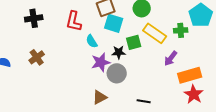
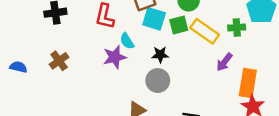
green square: (134, 42) -> (179, 25), moved
purple star: (101, 62) -> (115, 57), moved
orange rectangle: (190, 75) -> (248, 83), turned -65

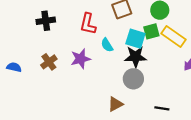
cyan square: (154, 19) -> (135, 39), moved
black star: (160, 55) -> (135, 57), size x1.5
purple star: (115, 57) -> (81, 59), moved

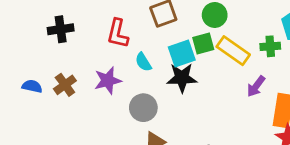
cyan square: (135, 39) -> (182, 53), turned -36
blue semicircle: (14, 67) -> (32, 86), moved
gray circle: (133, 79) -> (143, 108), moved

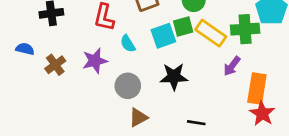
green cross: (270, 46) -> (245, 29), size x1.5
black star: (182, 78) -> (174, 77), moved
blue semicircle: (32, 86) -> (25, 49), moved

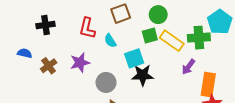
cyan square: (163, 36) -> (134, 58), moved
cyan semicircle: (128, 44) -> (110, 41), moved

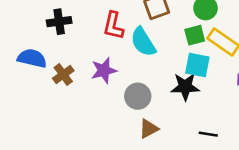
cyan semicircle: (110, 41) -> (143, 42), size x1.6
blue semicircle: (25, 53) -> (32, 58), size x1.5
cyan square: (134, 58) -> (197, 65), moved, turned 30

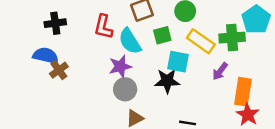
green square: (195, 35) -> (162, 35), moved
blue semicircle: (32, 58) -> (46, 56), moved
purple star: (104, 70) -> (120, 66), moved

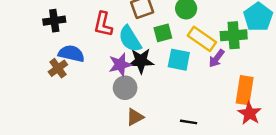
blue semicircle: (46, 56) -> (71, 54), moved
purple arrow: (220, 71) -> (217, 58), moved
black star: (167, 81) -> (141, 61), moved

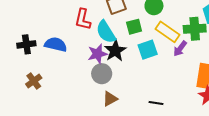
black cross: (54, 21) -> (26, 44), moved
cyan square: (179, 60) -> (148, 50), turned -30
black star: (141, 61) -> (115, 51), turned -30
brown cross: (58, 68) -> (34, 81), moved

